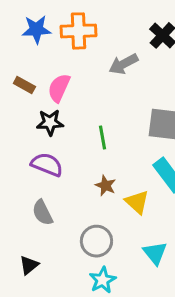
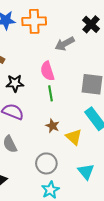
pink semicircle: (59, 88) -> (47, 71), moved, turned -42

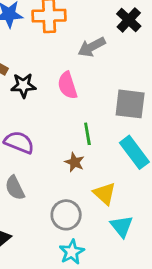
black star: (15, 83) -> (23, 85), moved
green line: (50, 93) -> (87, 134), moved
yellow triangle: (74, 137) -> (104, 194), moved

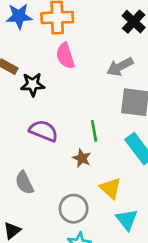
gray arrow: (92, 47) -> (120, 67), moved
pink semicircle: (67, 85) -> (65, 56), moved
purple semicircle: (19, 142) -> (44, 131), moved

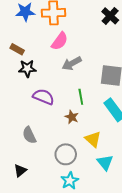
pink semicircle: (65, 56) -> (60, 41), turned -126
gray arrow: (120, 67) -> (72, 63), moved
black star: (33, 84) -> (27, 68), moved

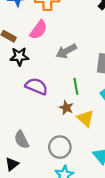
pink semicircle: (60, 41) -> (39, 30), moved
gray semicircle: (29, 135) -> (21, 140), moved
yellow triangle: (93, 139) -> (85, 118), moved

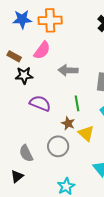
gray arrow: (66, 51) -> (68, 70), turned 30
gray circle: (60, 147) -> (58, 146), moved

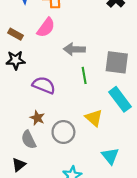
black star: (24, 75) -> (16, 60), moved
green line: (77, 103) -> (84, 75), moved
brown star: (68, 123) -> (37, 118), moved

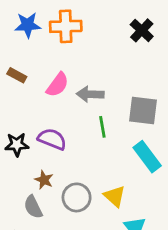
pink semicircle: (46, 28) -> (58, 85), moved
black star: (16, 60) -> (17, 145), moved
yellow triangle: (94, 118) -> (115, 196), moved

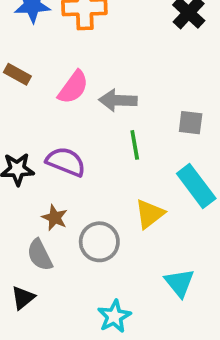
gray square: (143, 111) -> (191, 123), size x0.6
yellow triangle: (115, 196) -> (150, 214), moved, turned 40

